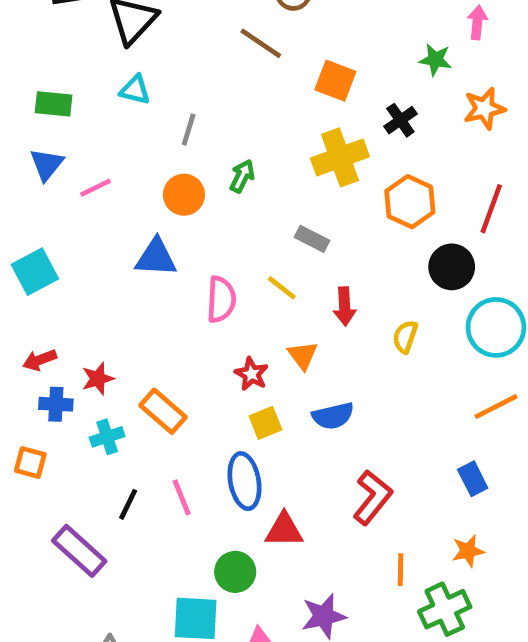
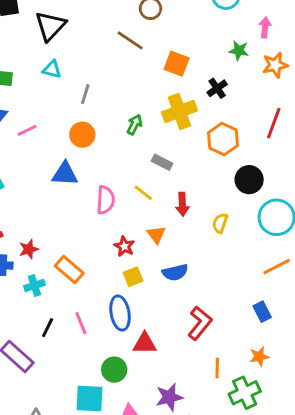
orange star: (484, 109) -> (275, 65), moved
green arrow: (242, 176) -> (135, 125), moved
red line: (491, 209) -> (274, 123), moved

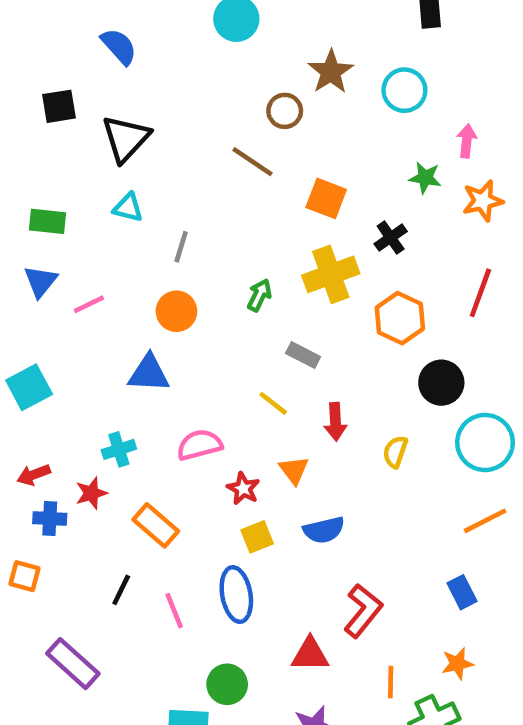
pink semicircle: (106, 200) -> (199, 445), moved, turned -108
cyan cross: (34, 285) -> (119, 449), moved
black line: (48, 328) -> (121, 590), moved
red triangle: (145, 343) -> (310, 654), moved

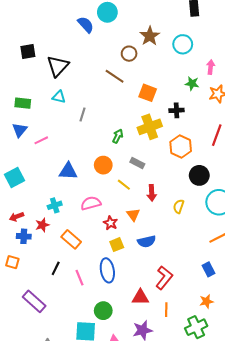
blue semicircle: (119, 46) -> (86, 25), moved
black cross: (391, 238) -> (177, 110), turned 32
orange circle: (176, 311) -> (103, 165), moved
orange line: (391, 682) -> (166, 310), moved

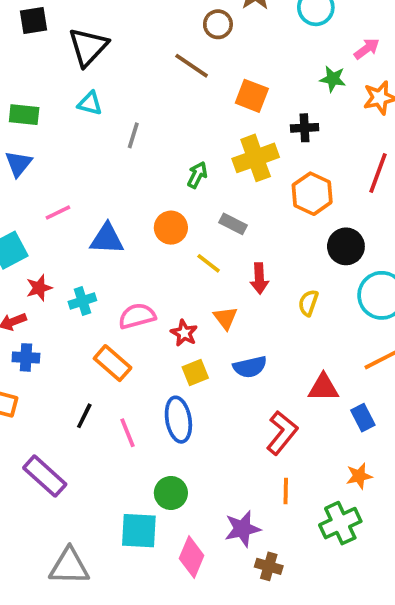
pink arrow: (211, 67) -> (367, 49), turned 48
pink line: (41, 140) -> (58, 213), moved
pink semicircle: (91, 203) -> (137, 316), moved
red star: (42, 225) -> (39, 288), moved
red triangle: (140, 297) -> (323, 388), moved

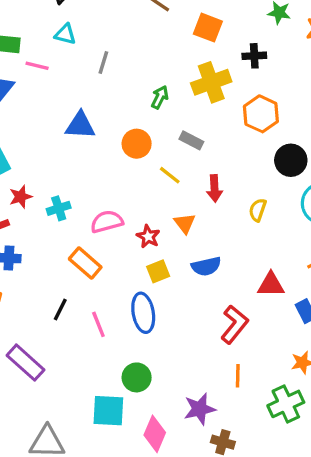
pink line: (58, 213) -> (37, 66), moved, turned 40
blue triangle: (107, 239) -> (80, 125), moved

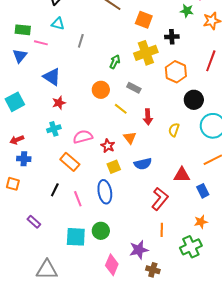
blue triangle: (80, 125) -> (52, 77), moved, turned 30
red star: (21, 197) -> (59, 103), moved
purple rectangle: (25, 363) -> (34, 222), size x0.6
cyan square: (108, 411) -> (76, 237), moved

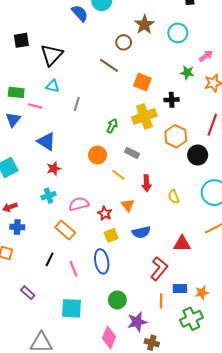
black circle: (194, 100) -> (198, 155), moved
yellow semicircle: (174, 130) -> (174, 197), turned -40
blue rectangle: (203, 191) -> (180, 288), moved, turned -64
green circle: (101, 231) -> (117, 300), moved

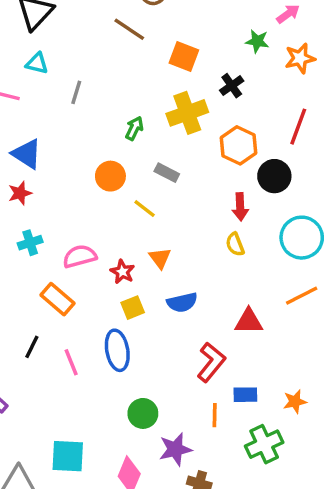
black cross: (172, 100) -> (232, 86), turned -32
red star: (54, 169) -> (20, 193), moved
red arrow: (147, 183) -> (240, 207), moved
orange star: (202, 293) -> (295, 402), moved
cyan square: (71, 308) -> (68, 456), moved

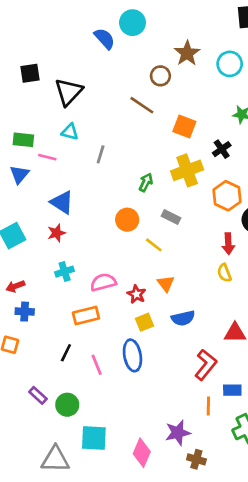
orange rectangle: (57, 299) -> (86, 316), turned -55
green circle: (143, 413) -> (67, 405), moved

